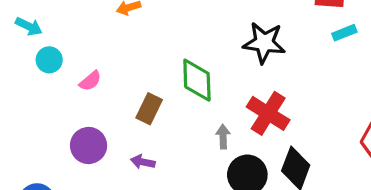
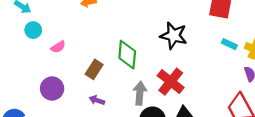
cyan rectangle: (344, 33) -> (229, 44), moved, turned 40
gray arrow: (223, 137) -> (140, 93), size x1.5
purple arrow: (143, 162) -> (97, 100), moved

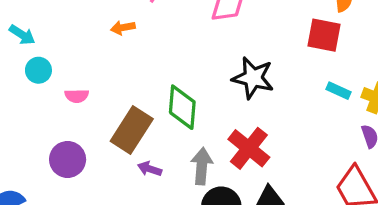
pink semicircle: (58, 47) -> (77, 96), turned 32
brown rectangle: (94, 69) -> (132, 130), size x1.5
purple arrow: (97, 100) -> (150, 169), moved

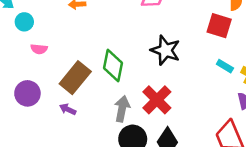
cyan circle: (38, 70) -> (24, 22), moved
purple arrow: (150, 169) -> (68, 109), moved

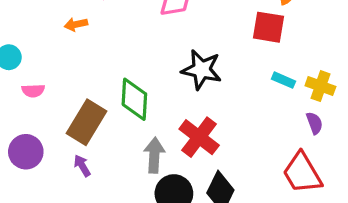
purple arrow: (68, 109) -> (82, 166), turned 42

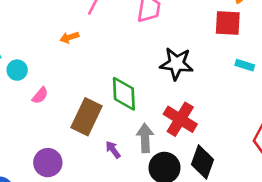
pink semicircle: (33, 91) -> (40, 95), turned -42
purple circle: (26, 152) -> (48, 163), moved
purple arrow: (82, 166) -> (113, 150), moved

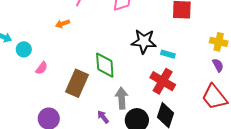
cyan rectangle: (245, 65) -> (168, 54), moved
red cross: (180, 119) -> (163, 81), moved
purple arrow: (113, 150) -> (103, 117), moved

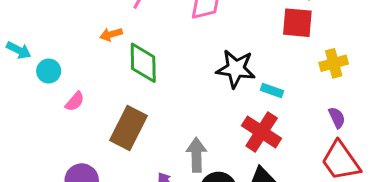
yellow cross: (219, 42) -> (334, 63), moved, turned -30
green diamond: (105, 65) -> (143, 63), moved
purple semicircle: (218, 65) -> (337, 118), moved

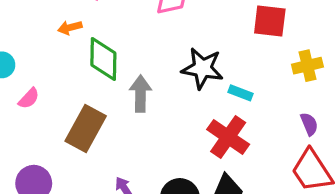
gray arrow: (196, 155) -> (140, 94), moved

